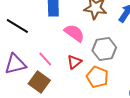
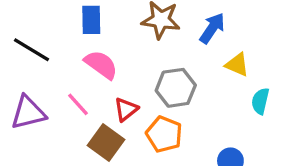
pink semicircle: (74, 33) -> (101, 65), moved
brown square: (39, 82) -> (106, 143), moved

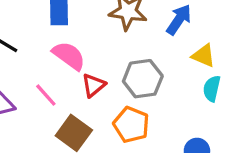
cyan semicircle: (260, 101) -> (212, 89), moved
red triangle: (126, 109) -> (94, 85), moved

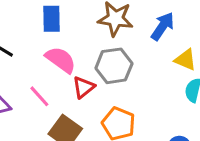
gray hexagon: (143, 79) -> (114, 66), moved

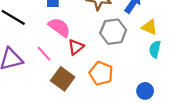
gray hexagon: (114, 66) -> (113, 32), moved

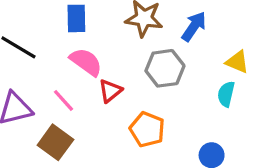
yellow triangle: (149, 27) -> (237, 62), moved
brown square: (63, 79) -> (55, 142), moved

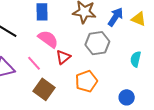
yellow triangle: (237, 62) -> (139, 19), moved
orange pentagon: (147, 129) -> (86, 81), turned 30
brown square: (55, 142) -> (44, 89), moved

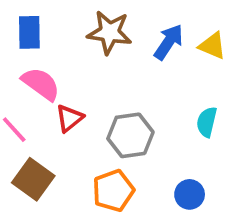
gray hexagon: (97, 43) -> (130, 135), moved
orange pentagon: (86, 81) -> (113, 191), moved

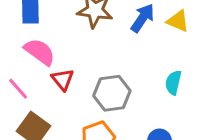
red triangle: (69, 118) -> (63, 79), turned -30

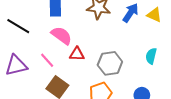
red triangle: (63, 79) -> (77, 54), turned -49

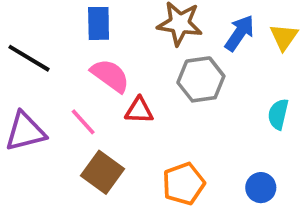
yellow triangle: (154, 15) -> (284, 37), turned 42
gray hexagon: (110, 63) -> (201, 79), moved

